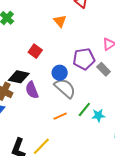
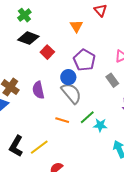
purple pentagon: (84, 59) -> (84, 60), moved, turned 30
black diamond: (19, 77) -> (28, 38), moved
orange line: (60, 116) -> (62, 120), turned 32

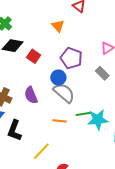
green line: (87, 117) -> (84, 114), turned 42
cyan star: (100, 125) -> (98, 120), size x1.5
black L-shape: (16, 146) -> (14, 130), moved

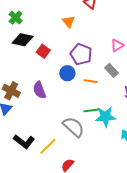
gray semicircle: (64, 93) -> (74, 127), moved
orange line: (59, 121) -> (91, 81), moved
black L-shape: (14, 130) -> (24, 142), moved, turned -75

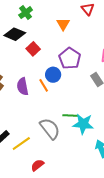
green cross: (16, 18) -> (26, 13), moved
orange line: (91, 81) -> (44, 85), moved, turned 40

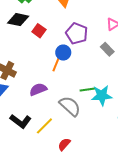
orange line: (44, 85) -> (56, 65), turned 64
purple semicircle: (23, 86) -> (38, 89), moved, turned 90

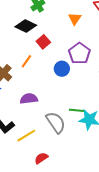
orange line: (56, 65) -> (26, 61), moved

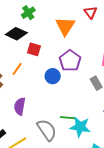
orange triangle: (75, 19) -> (65, 26), size x1.5
red square: (43, 42) -> (34, 49), turned -32
purple semicircle: (29, 99) -> (20, 106), turned -72

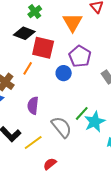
red square: (34, 49) -> (43, 48), size x1.6
green line: (68, 118) -> (82, 113), turned -49
cyan star: (80, 127) -> (95, 122), turned -30

